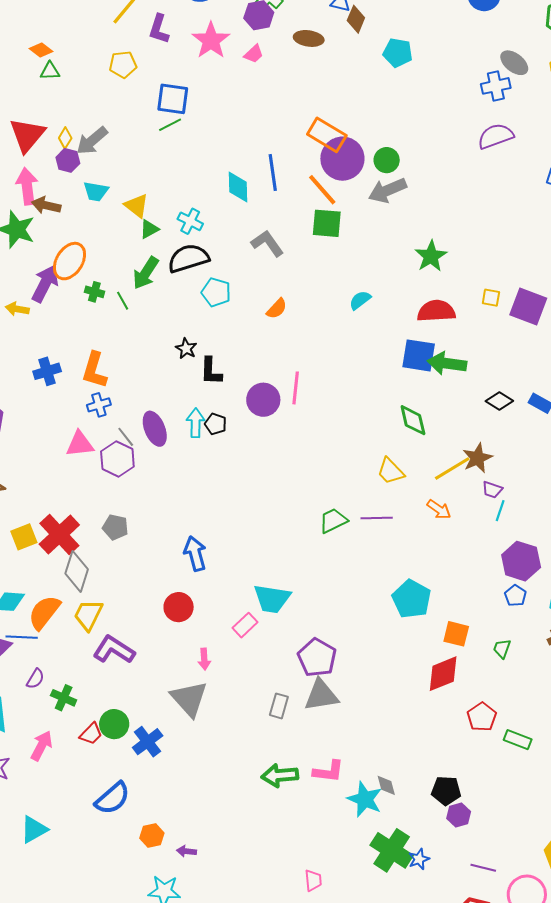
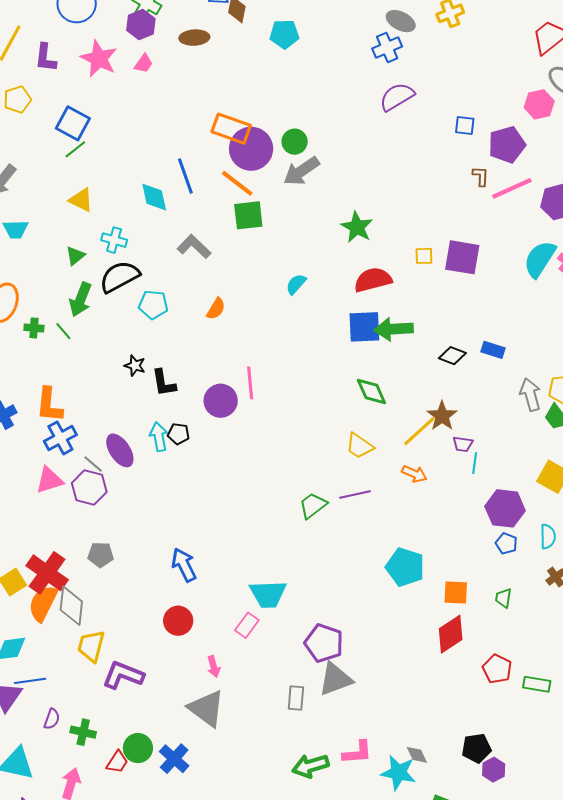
blue square: (173, 99) -> (73, 123), turned 32
yellow triangle: (137, 206) -> (81, 200), moved
blue cross: (99, 405) -> (60, 438), size x1.4
orange semicircle: (44, 612) -> (43, 603), moved

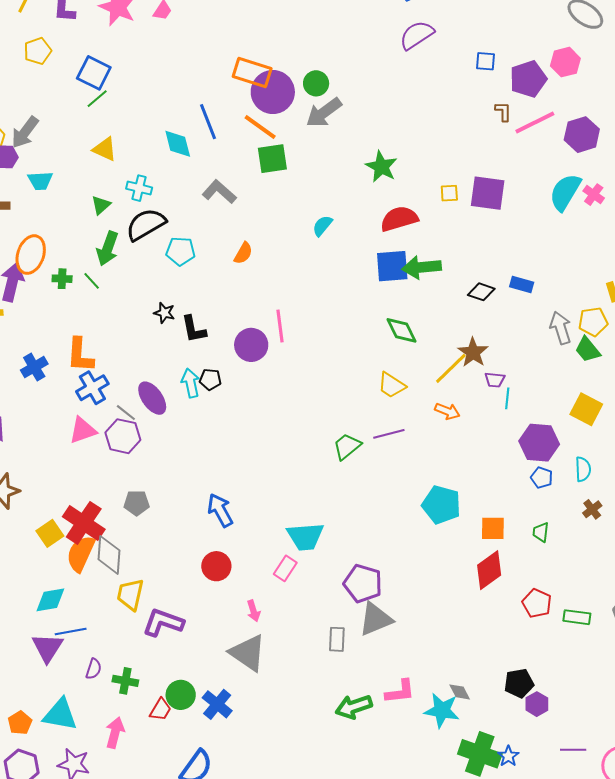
pink hexagon: (539, 104) -> (565, 62), moved

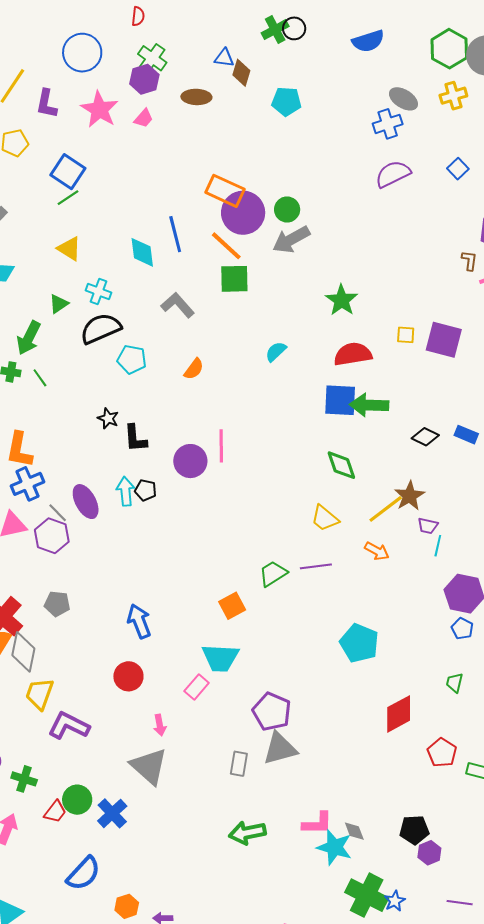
blue square: (486, 61) -> (458, 169), moved, turned 35
green arrow: (108, 249) -> (29, 338), moved
orange square: (493, 528) -> (232, 606), moved, turned -36
pink L-shape: (400, 692) -> (317, 823), moved

